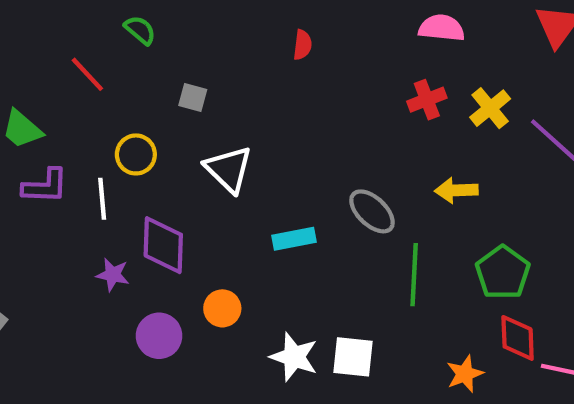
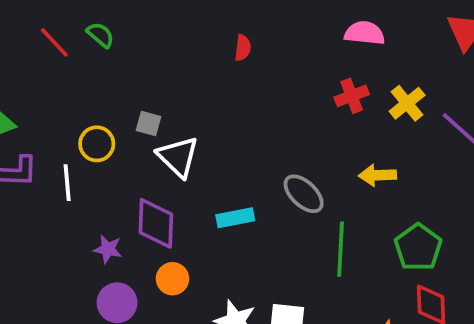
red line: (87, 74) -> (54, 42), moved
gray square: (193, 98) -> (148, 124), moved
purple diamond: (163, 245) -> (156, 223), moved
purple star: (113, 275) -> (108, 249), moved

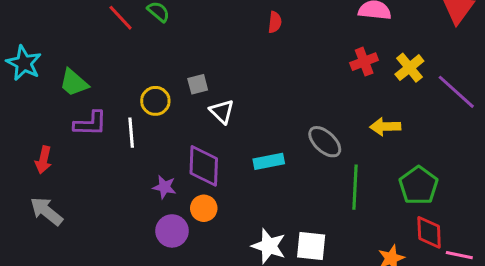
gray square: (148, 124) -> (198, 84), turned -30
white triangle: (178, 157) -> (222, 111), size x0.7
orange circle: (172, 279) -> (204, 208), moved

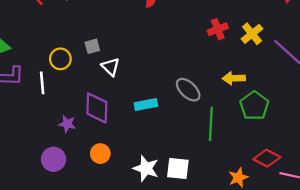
green pentagon: (419, 186) -> (254, 106), moved
orange circle: (204, 208) -> (100, 154), moved
purple circle: (172, 231) -> (54, 159), moved
red diamond: (429, 232) -> (267, 158), turned -60

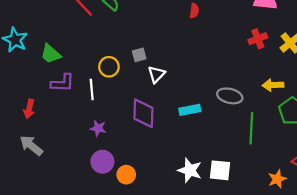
white triangle: (111, 67) -> (156, 74), turned 30
gray ellipse: (188, 90) -> (230, 96), turned -30
purple star: (67, 124) -> (98, 128), moved
orange circle: (100, 154) -> (126, 175), moved

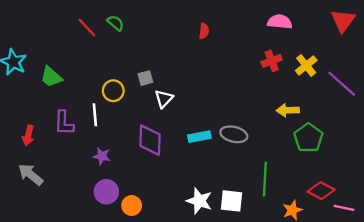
purple L-shape: (63, 83) -> (64, 123), moved, turned 90
gray ellipse: (230, 96) -> (234, 134), moved
green line: (251, 128) -> (265, 179), moved

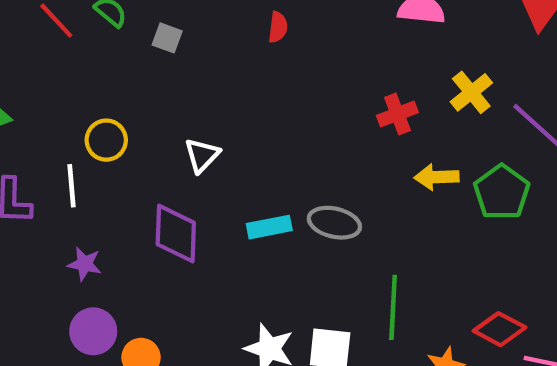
red cross: (272, 61) -> (397, 114), moved
gray square: (145, 78) -> (167, 38), moved, turned 35
green pentagon: (308, 138) -> (502, 192), moved

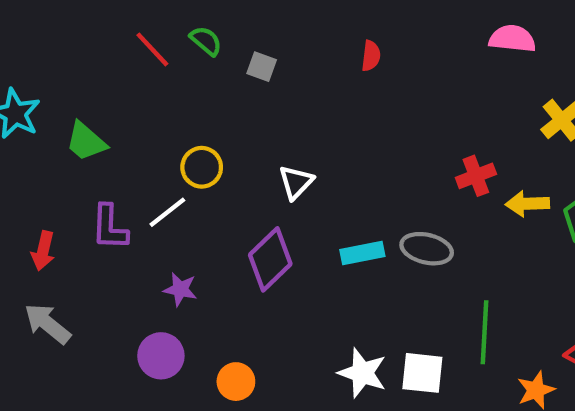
red cross: (397, 114) -> (476, 176), moved
white line: (71, 186) -> (167, 212), turned 57
purple diamond: (176, 234) -> (270, 259), turned 44
purple circle: (93, 331) -> (161, 356), moved

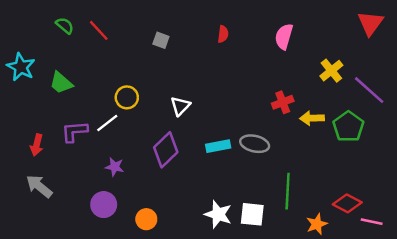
pink semicircle: (512, 39) -> (284, 37), moved, turned -80
green semicircle: (206, 41) -> (65, 26), moved
purple L-shape: (110, 227) -> (74, 132), turned 84

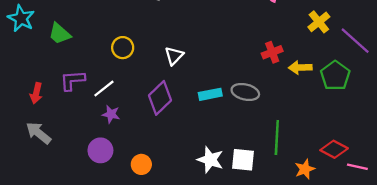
white line: (107, 123) -> (104, 88), moved

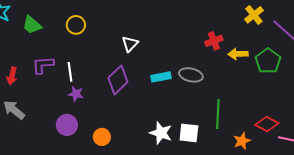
yellow circle: (123, 48) -> (76, 25), moved
white line: (104, 88) -> (70, 72), turned -60

